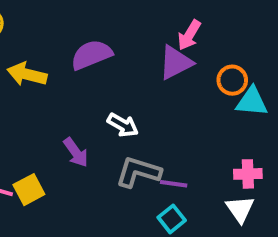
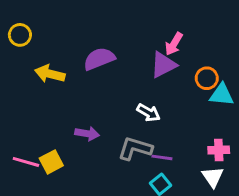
white arrow: (123, 125) -> (148, 113), moved
purple arrow: (76, 152) -> (87, 134), turned -45

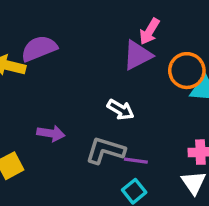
purple semicircle: (99, 59) -> (39, 48), moved
orange circle: (207, 78) -> (187, 71), size x1.4

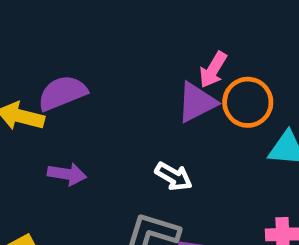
orange circle: (187, 71) -> (248, 102), moved
purple arrow: (51, 133) -> (67, 174), moved

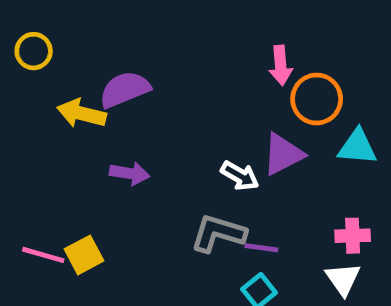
pink arrow: (213, 70) -> (281, 65), turned -36
purple triangle: (197, 102) -> (283, 154), moved

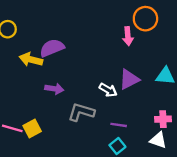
orange circle: (317, 99) -> (145, 19), moved
gray L-shape: (218, 233) -> (81, 112), moved
white triangle: (343, 279) -> (158, 140), turned -36

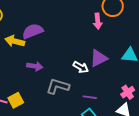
pink cross: (163, 119) -> (128, 92), turned -32

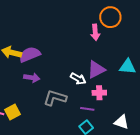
purple semicircle: (33, 31) -> (30, 54), moved
pink cross: (128, 92) -> (99, 93), moved, turned 32

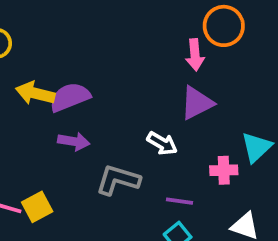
cyan triangle: (128, 67) -> (256, 147), moved, turned -48
purple triangle: (96, 70) -> (197, 103), moved
pink cross: (99, 93) -> (224, 170), moved

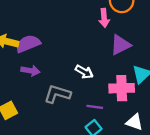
purple triangle: (197, 103) -> (120, 45), moved
pink cross: (224, 170) -> (122, 88), size x1.5

